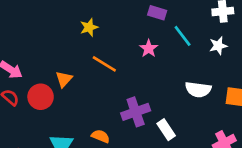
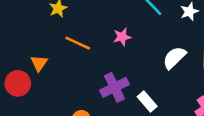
pink star: (149, 48) -> (122, 37), moved, turned 30
white semicircle: (198, 90) -> (174, 58), turned 135

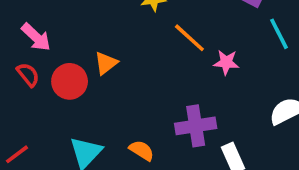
orange line: (78, 43) -> (189, 38), moved

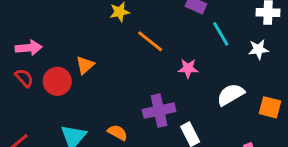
pink arrow: (36, 37) -> (29, 48), turned -45
pink star: (226, 62) -> (188, 68), moved

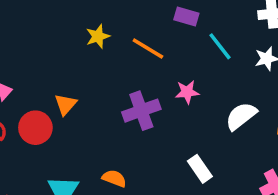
orange line: (150, 41) -> (148, 49), moved
purple cross: (159, 111) -> (141, 111), moved

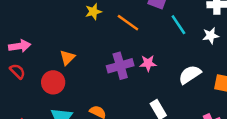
pink star: (187, 92) -> (148, 63), moved
red circle: (35, 128) -> (53, 82), moved

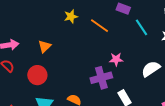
orange triangle: (67, 58) -> (45, 46), moved
purple cross: (120, 66) -> (101, 78), moved

